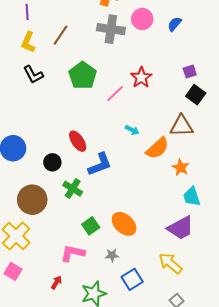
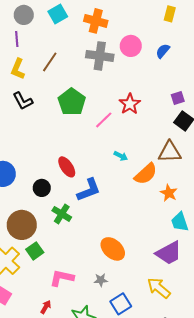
green square: (91, 226) -> (35, 251), moved

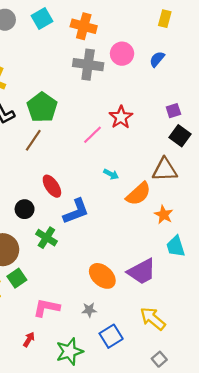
brown line: (50, 62) -> (33, 140), moved
green pentagon: (72, 102) -> (42, 107), moved
purple trapezoid: (169, 253) -> (142, 272), moved

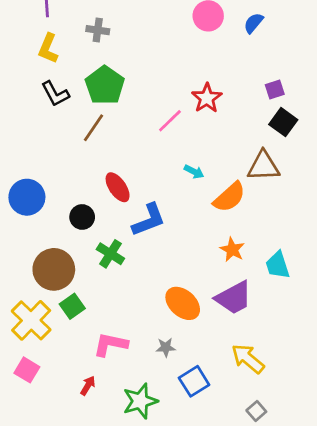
gray cross: (88, 65) -> (98, 30), moved, size x0.6
orange star: (164, 215) -> (232, 250), moved

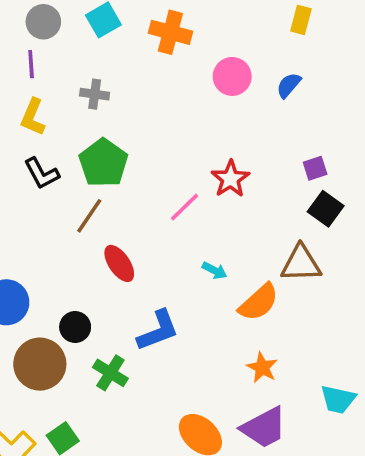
red ellipse: (118, 187) -> (119, 263), moved
cyan trapezoid: (278, 265) -> (338, 399), moved, turned -60
brown circle: (54, 269) -> (40, 364), moved

